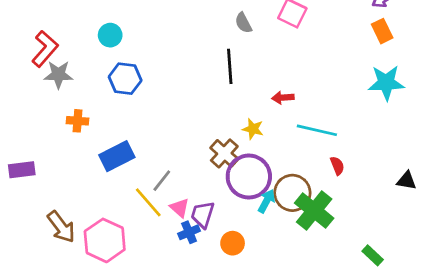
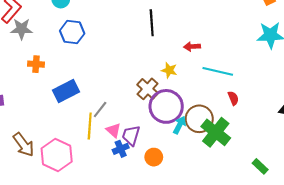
yellow line: (148, 202) -> (90, 126), turned 45

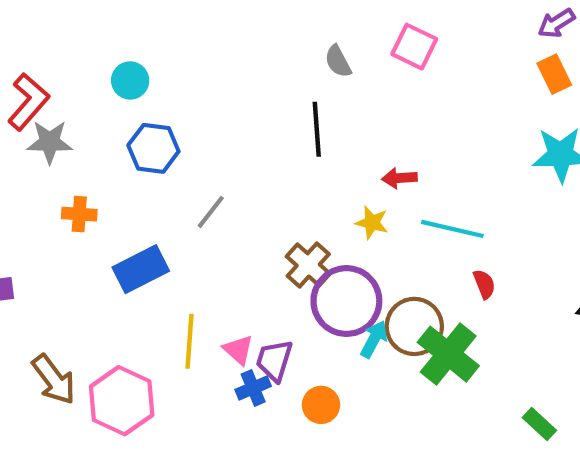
yellow star: (169, 70) -> (372, 223), moved
gray line: (100, 110) -> (211, 212), moved

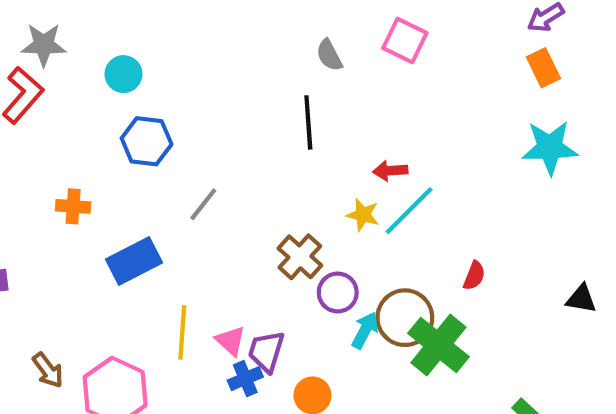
gray star: (50, 142) -> (44, 45), moved
cyan line: (452, 229) -> (409, 211), moved, turned -58
red semicircle: (484, 284) -> (474, 276), turned 44
purple circle: (346, 301) -> (338, 292), size x0.6
brown arrow: (54, 379) -> (48, 370), size x0.7

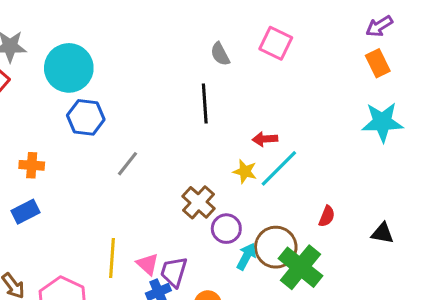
cyan circle: (123, 74) -> (69, 68), size x1.8
blue rectangle: (134, 261) -> (26, 212), moved, size x0.7
black triangle: (581, 299) -> (382, 233), moved

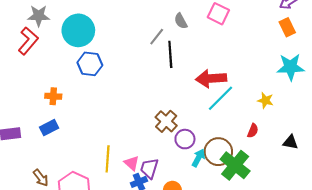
red arrow: (265, 139) -> (211, 78), size x1.8
gray line: (127, 164) -> (157, 37), moved
yellow star: (245, 171) -> (265, 100), moved

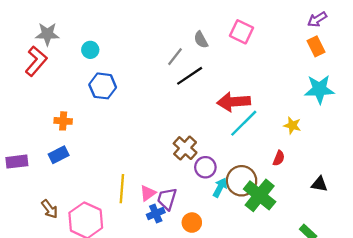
cyan circle: (78, 30) -> (90, 50), size x0.5
black line: (170, 54) -> (190, 76), turned 60
black triangle: (290, 142) -> (319, 184), moved
pink triangle: (132, 163) -> (148, 193), turned 42

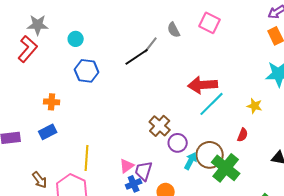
black line: (190, 76) -> (137, 57), moved
yellow line: (122, 189) -> (87, 158), moved

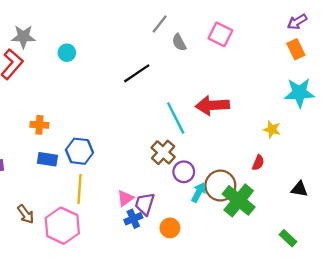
gray line: (151, 45) -> (160, 24), moved
blue hexagon: (87, 71) -> (79, 151), moved
cyan line: (212, 104) -> (176, 118), moved, turned -72
blue rectangle: (48, 132) -> (47, 159), moved, turned 36

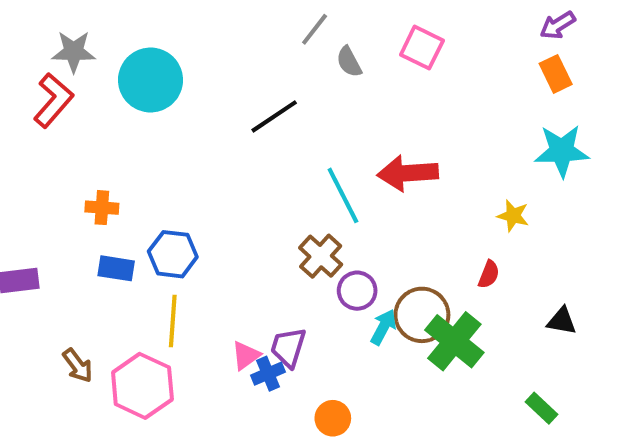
cyan circle: (67, 53) -> (151, 80), size x2.0
pink triangle: (125, 198) -> (246, 355), moved
orange circle: (170, 228) -> (333, 418), moved

